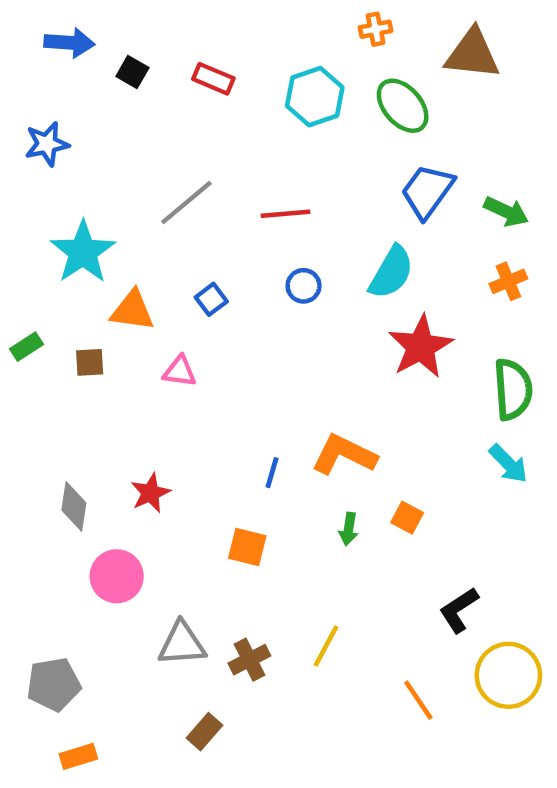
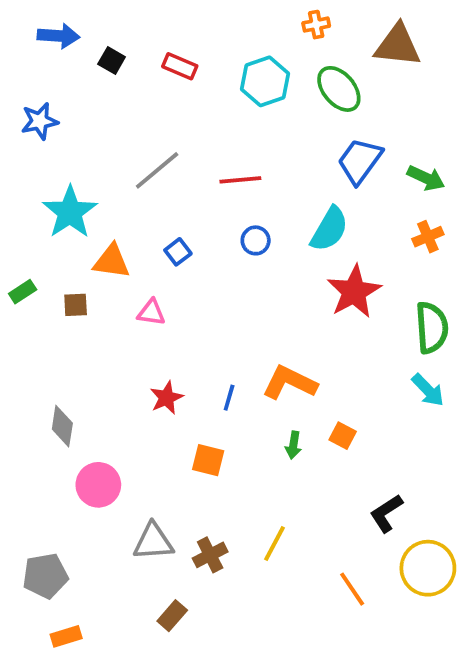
red star: (150, 493) -> (167, 398), moved

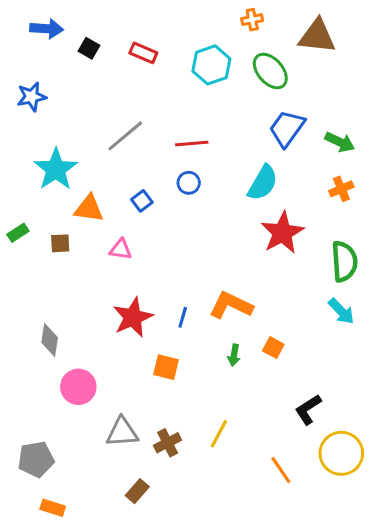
blue circle: (256, 240) -> (189, 183), moved
red star: (167, 398) -> (133, 317), size x1.5
orange rectangle: (66, 636) -> (53, 508), turned 35

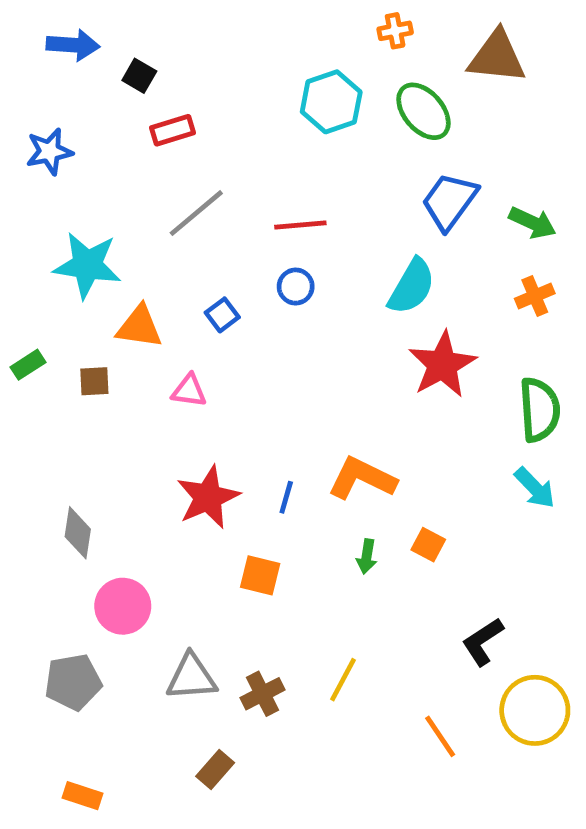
red rectangle: (143, 53) -> (172, 130), moved, turned -40
cyan star: (56, 169) -> (87, 265), turned -30
gray pentagon: (36, 459) -> (73, 682), moved

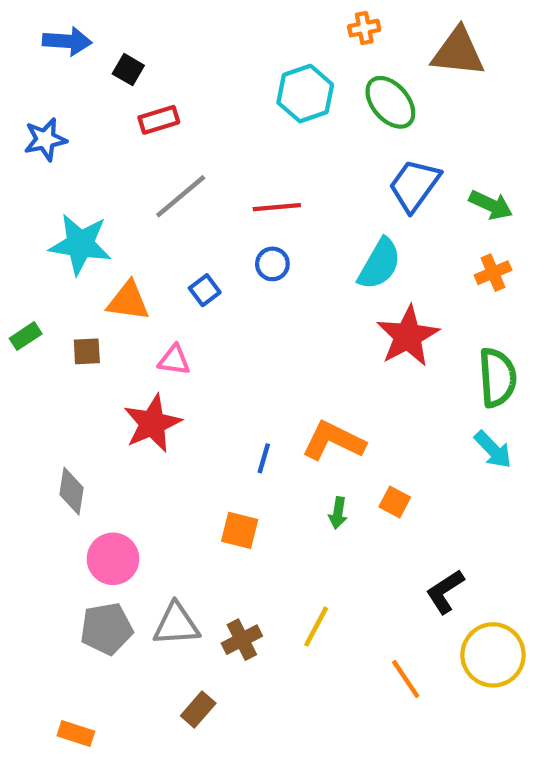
red star: (208, 497) -> (152, 423), moved
gray pentagon: (73, 682) -> (106, 629), moved

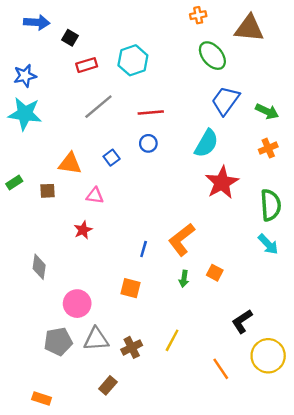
cyan hexagon: (305, 94) -> (133, 60), moved
cyan star: (80, 244) -> (25, 114), moved
red star: (152, 423) -> (83, 230), size x0.6
orange L-shape: (334, 441) -> (182, 239), turned -64
pink circle: (113, 559) -> (77, 304), moved

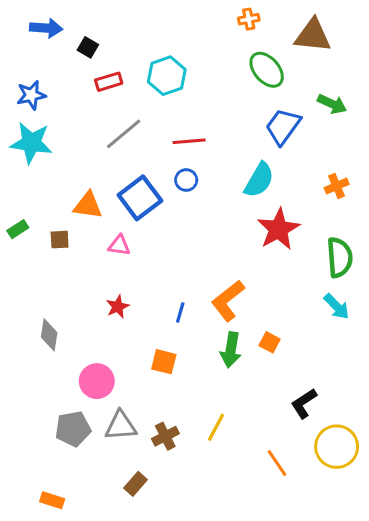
green arrow: (267, 111) -> (332, 104), moved
blue square: (112, 158) -> (140, 198), size x2.0
red star: (83, 230) -> (118, 307), moved
green arrow: (184, 279) -> (231, 350), size x1.6

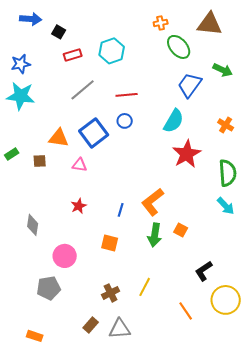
orange cross: (249, 19) -> (161, 23), moved
orange cross: (337, 186) -> (226, 125), turned -35
gray triangle: (121, 426) -> (120, 329), moved

